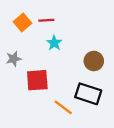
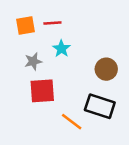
orange square: (23, 23) -> (26, 26), turned 30
gray star: (14, 59) -> (33, 61), moved

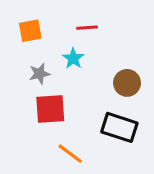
red line: (52, 23) -> (87, 28), moved
orange line: (72, 122) -> (70, 154), moved

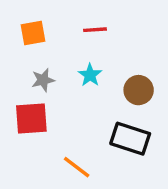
cyan star: (73, 58) -> (90, 75), moved
red square: (50, 109) -> (31, 119), moved

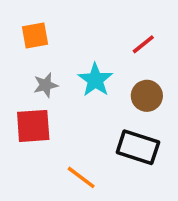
red line: (95, 30) -> (143, 44), moved, turned -35
cyan star: (90, 75) -> (95, 80), size x1.4

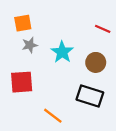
red line: (143, 44) -> (103, 29), moved, turned 63
gray star: (46, 85) -> (30, 45), moved

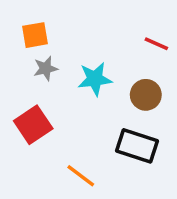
cyan star: (62, 52) -> (95, 79), turned 30
red square: (22, 82) -> (33, 125), turned -30

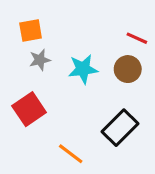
brown circle: (146, 95) -> (128, 69), moved
black rectangle: (137, 146) -> (120, 128), turned -63

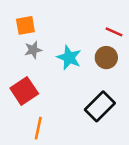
cyan star: (83, 69) -> (69, 58), turned 30
orange line: (71, 154) -> (38, 128), moved, turned 65

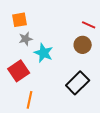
cyan star: (69, 58) -> (44, 53), moved

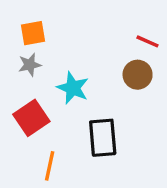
gray star: (26, 39) -> (30, 65), moved
black rectangle: (78, 83) -> (103, 138), moved, turned -50

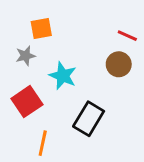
orange square: (33, 33) -> (41, 28), moved
black rectangle: (103, 138) -> (89, 119), turned 36

